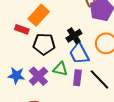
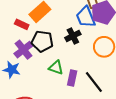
blue trapezoid: (79, 54) -> (86, 17), moved
purple cross: (38, 76) -> (23, 50), moved

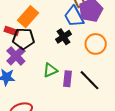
black pentagon: (42, 41) -> (24, 39), moved
green triangle: (56, 68) -> (50, 70), turned -35

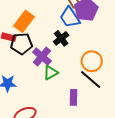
orange circle: (96, 44) -> (92, 61), moved
purple cross: (16, 56) -> (42, 57), moved
purple rectangle: (68, 79) -> (74, 97), moved

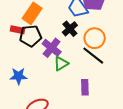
orange circle: (92, 61) -> (95, 38), moved
black line: (91, 79) -> (93, 56), moved

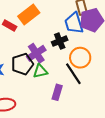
black pentagon: (31, 36) -> (22, 64), moved, turned -30
purple rectangle: (85, 87) -> (57, 92), moved

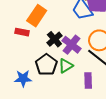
black cross: (60, 41) -> (54, 39), moved
purple cross: (36, 53) -> (72, 45), moved

